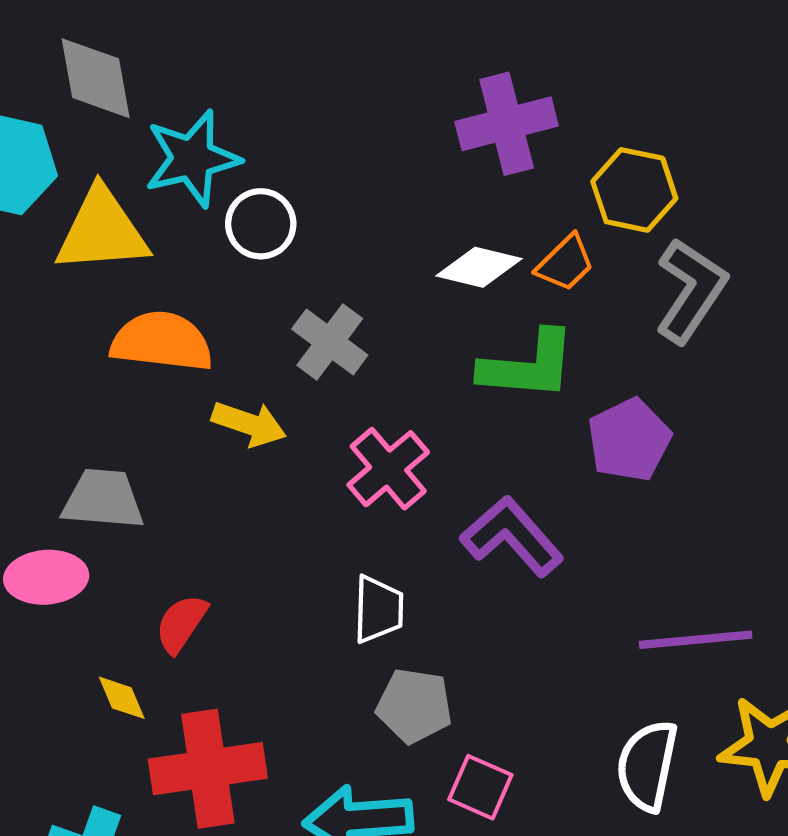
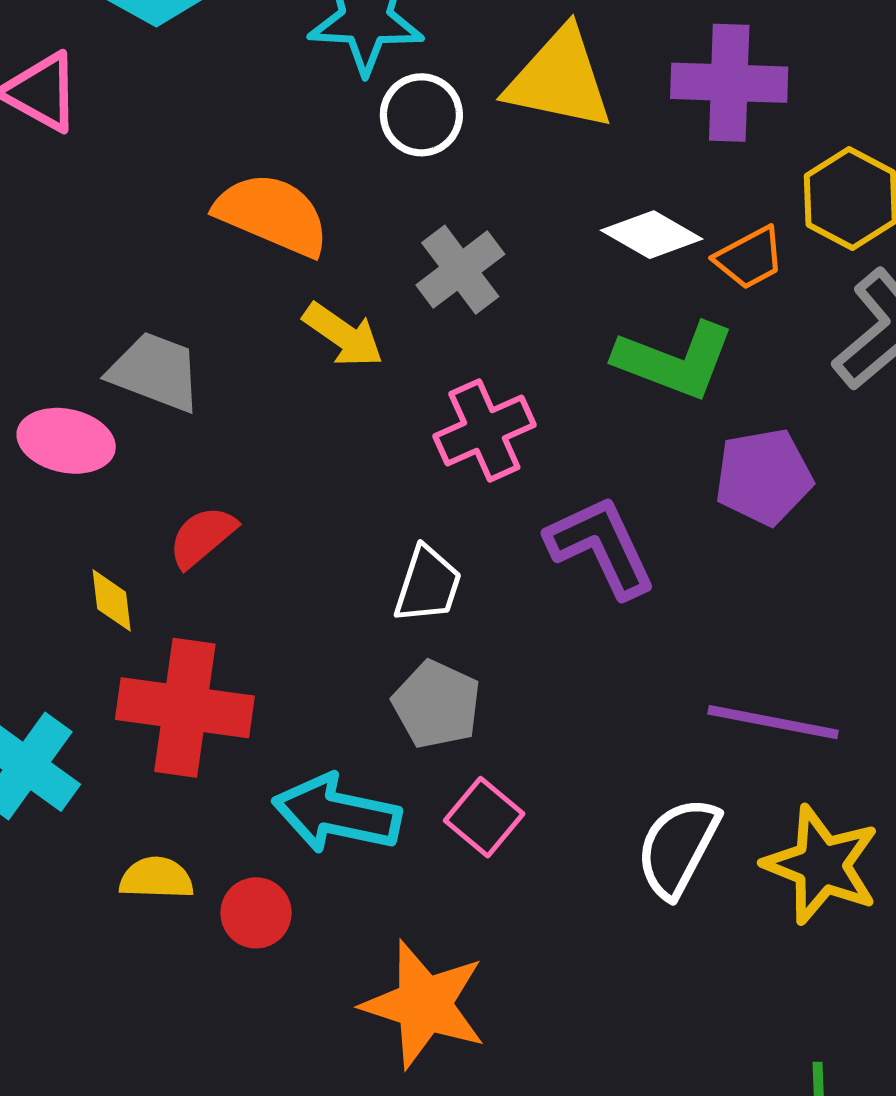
yellow triangle: (102, 231) -> (559, 79), moved

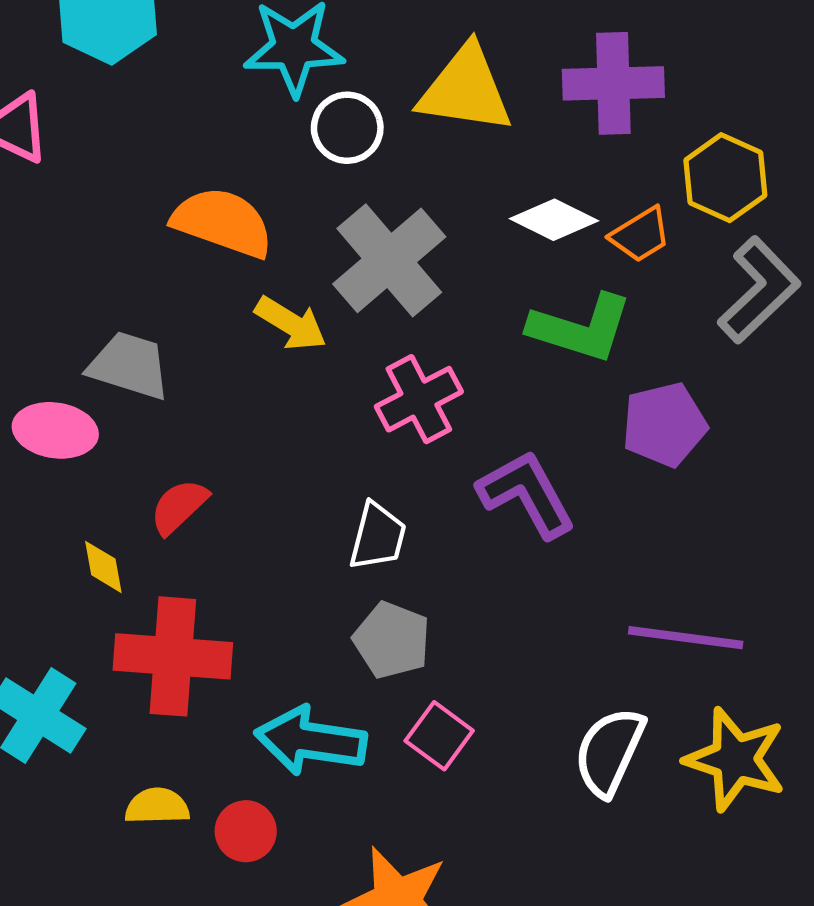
gray cross: (460, 270) -> (389, 260), size x1.5

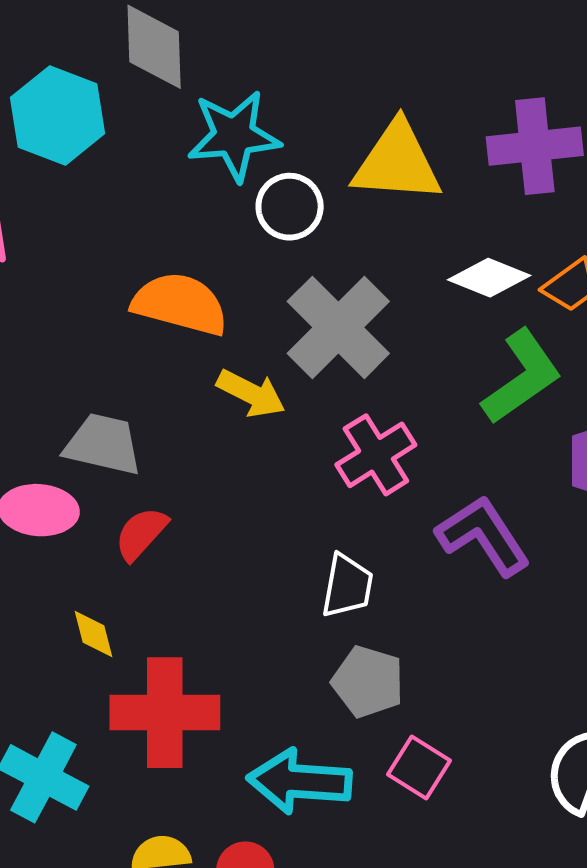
green L-shape: (581, 328) -> (522, 377), turned -48
red semicircle: (179, 507) -> (141, 534), moved

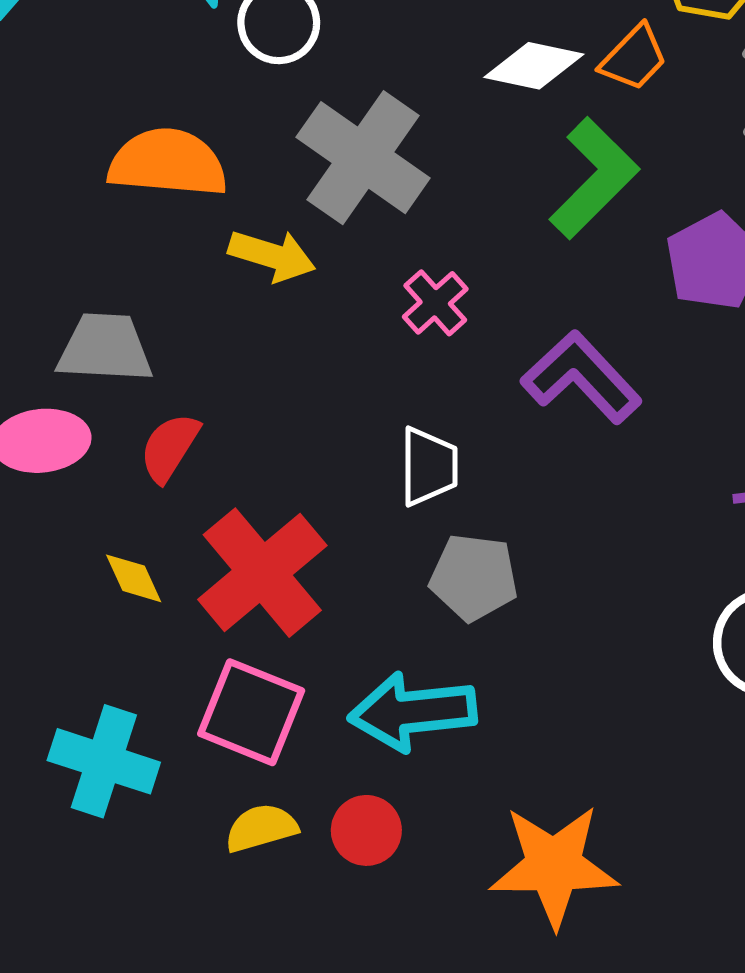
pink cross: (376, 455) -> (435, 303), size x0.7
red cross: (165, 713) -> (262, 573), moved, turned -30
pink square: (419, 768) -> (251, 712), moved, size x1.4

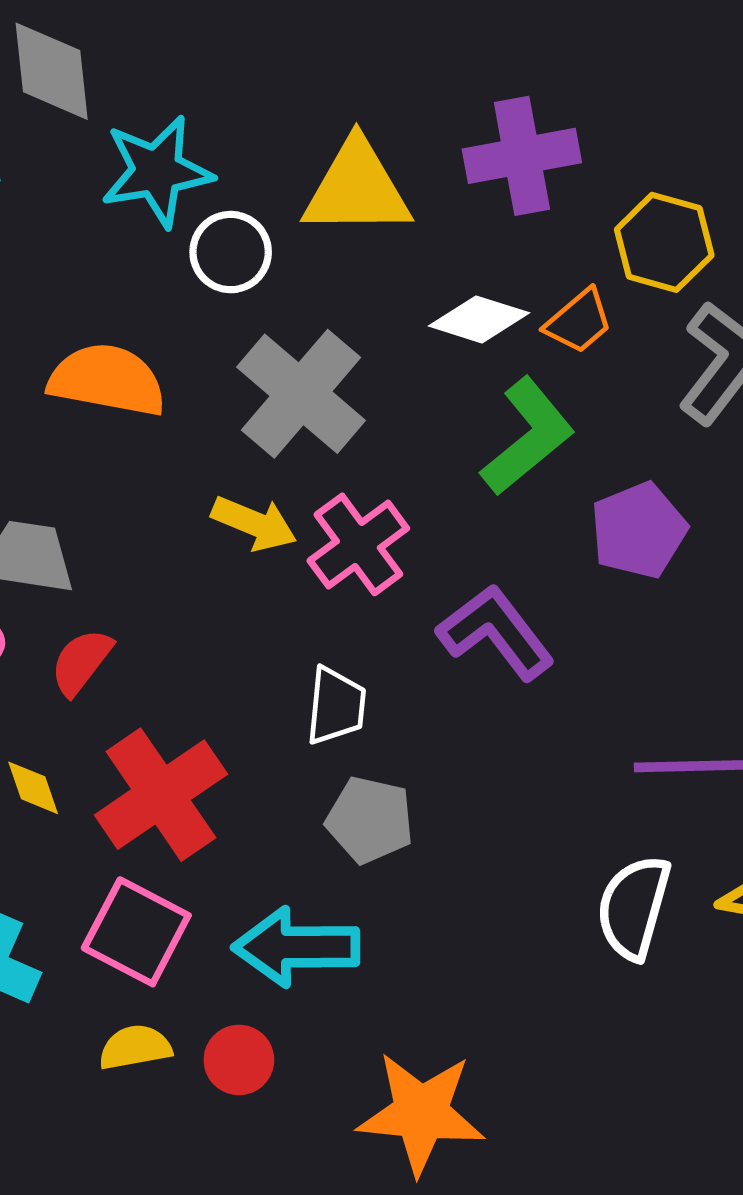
yellow arrow: (272, 255) -> (254, 523), moved
pink cross: (435, 303) -> (358, 544), size x1.5

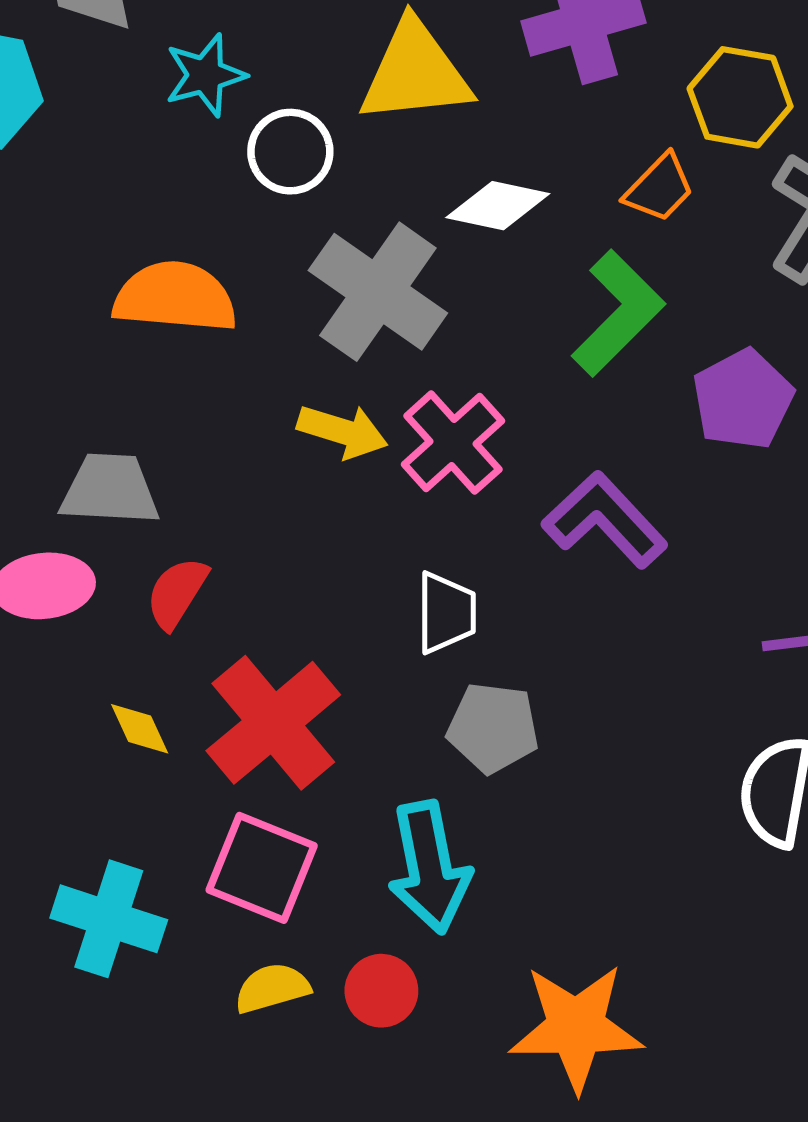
cyan star: (157, 171) -> (205, 75), size x0.7
white diamond: (479, 319) -> (498, 206), moved
cyan arrow: (296, 947) -> (429, 867), turned -95

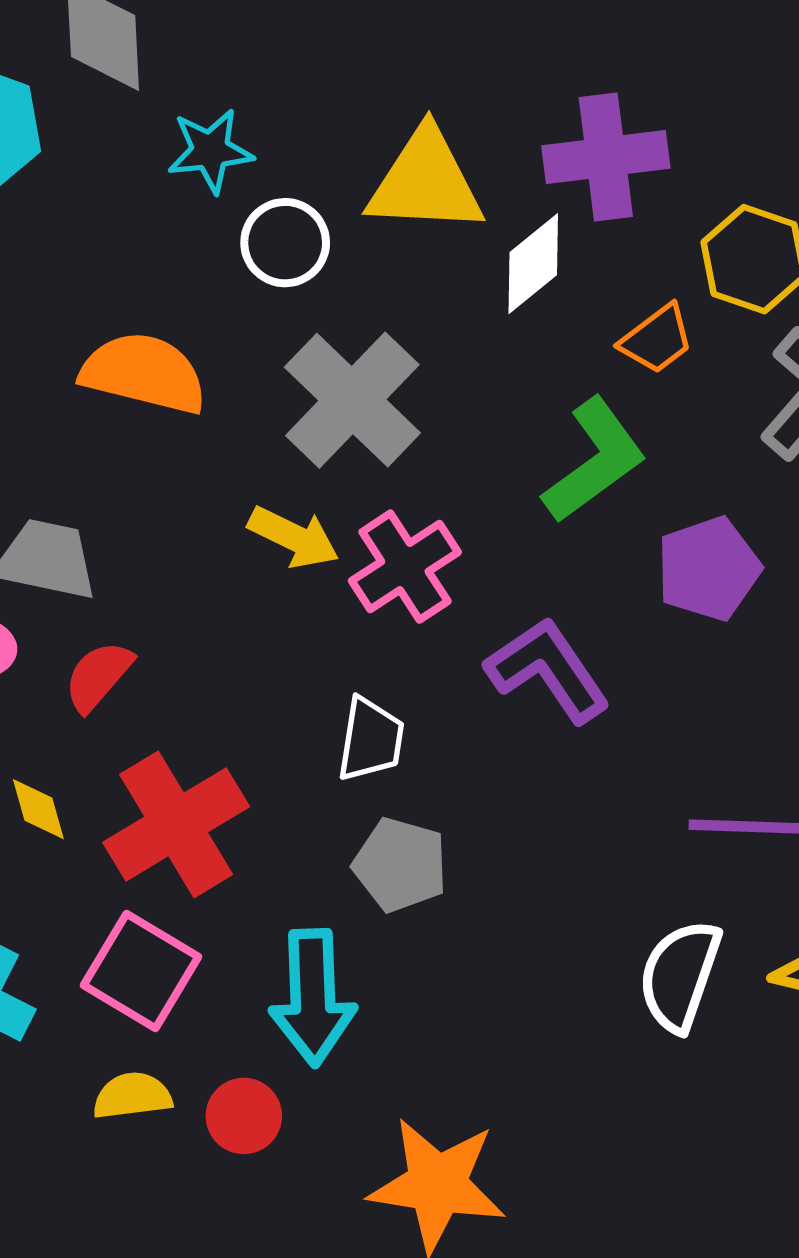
white diamond: (498, 206) -> (533, 264), moved, turned -60

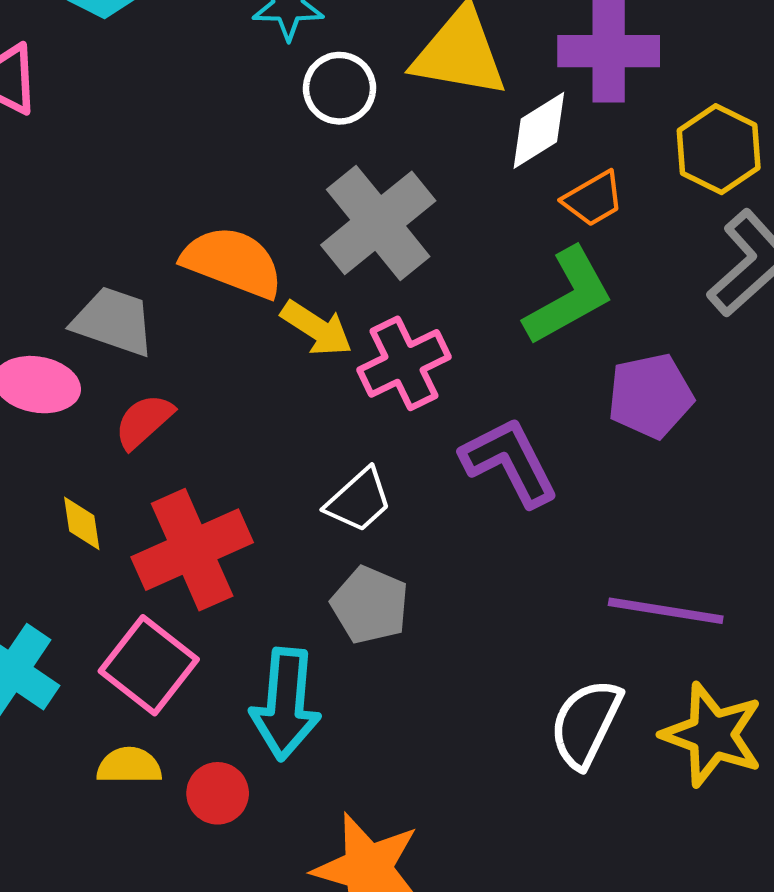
orange trapezoid: (657, 339) -> (593, 199), moved
orange semicircle: (144, 373) -> (233, 262), moved
white trapezoid: (371, 739) -> (359, 500), turned 32

